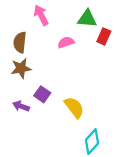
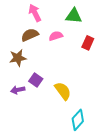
red rectangle: (104, 36) -> (88, 43), moved
brown semicircle: (20, 42) -> (30, 35), moved, turned 60
purple arrow: (21, 106) -> (18, 90), turned -32

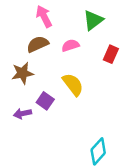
green triangle: (74, 16) -> (93, 20), turned -42
yellow semicircle: (63, 91) -> (73, 85), moved

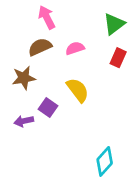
green triangle: (93, 20) -> (114, 24), moved

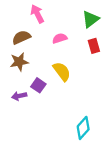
brown semicircle: (40, 47) -> (21, 37), moved
red rectangle: (118, 58) -> (94, 46), turned -40

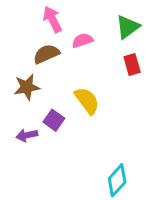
brown semicircle: (21, 37) -> (46, 54), moved
pink semicircle: (60, 38) -> (82, 40), moved

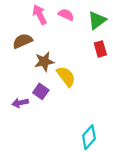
pink semicircle: (82, 40) -> (66, 15), moved, turned 42
brown semicircle: (46, 54) -> (22, 41), moved
brown star: (27, 87) -> (44, 62), moved

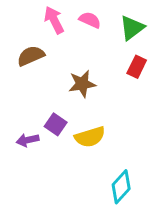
red rectangle: (100, 49) -> (137, 67), turned 42
brown star: (44, 62) -> (82, 84), moved
yellow semicircle: (66, 76) -> (90, 137), moved, turned 110

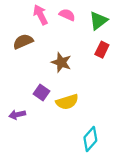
brown star: (82, 84) -> (61, 62), turned 30
purple arrow: (28, 140) -> (17, 115), moved

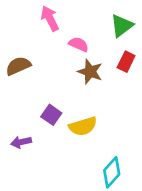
pink semicircle: (67, 15) -> (79, 44), moved
brown semicircle: (23, 41) -> (18, 66), moved
brown star: (61, 62) -> (90, 72), moved

